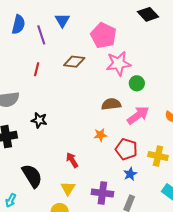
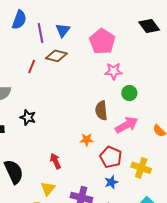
blue triangle: (62, 20) -> (63, 30), moved
brown diamond: (74, 62) -> (56, 56), moved
pink star: (118, 64) -> (114, 71), size x0.7
brown semicircle: (111, 104) -> (101, 111), turned -96

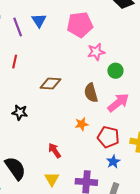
pink pentagon: (102, 41) -> (80, 25), turned -30
brown diamond: (56, 56) -> (51, 83), moved

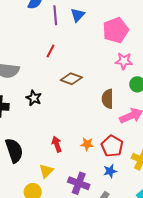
pink pentagon: (80, 25) -> (116, 30), turned -30
red line: (15, 62) -> (50, 51), moved
orange star: (82, 124) -> (87, 144), moved

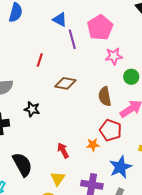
purple line: (55, 15) -> (72, 39), moved
blue triangle: (78, 15) -> (60, 19), turned -35
red pentagon: (112, 146) -> (111, 130), moved
blue star: (110, 171) -> (120, 167), size x1.6

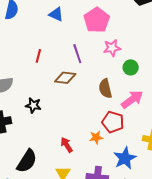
purple line: (72, 39) -> (77, 54), moved
black semicircle: (22, 164) -> (27, 161), turned 65

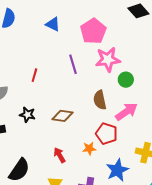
pink star: (112, 48) -> (108, 60), size x1.4
red line: (38, 56) -> (34, 75), moved
brown diamond: (65, 78) -> (63, 116), moved

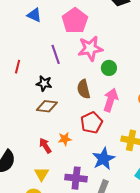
pink arrow: (126, 112) -> (111, 100), turned -35
black star: (27, 115) -> (44, 83), moved
red pentagon: (107, 134) -> (91, 123), turned 30
orange star: (89, 149) -> (65, 139), moved

